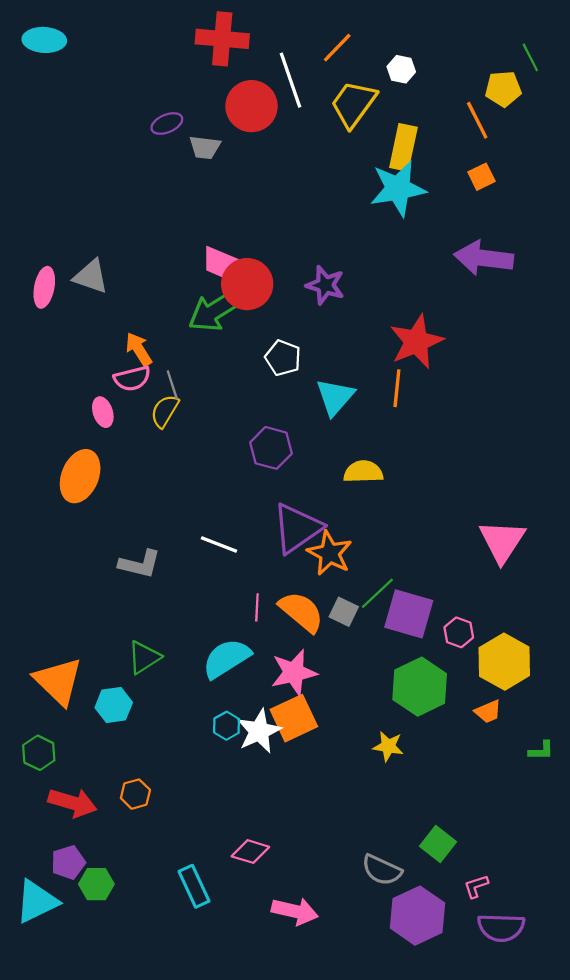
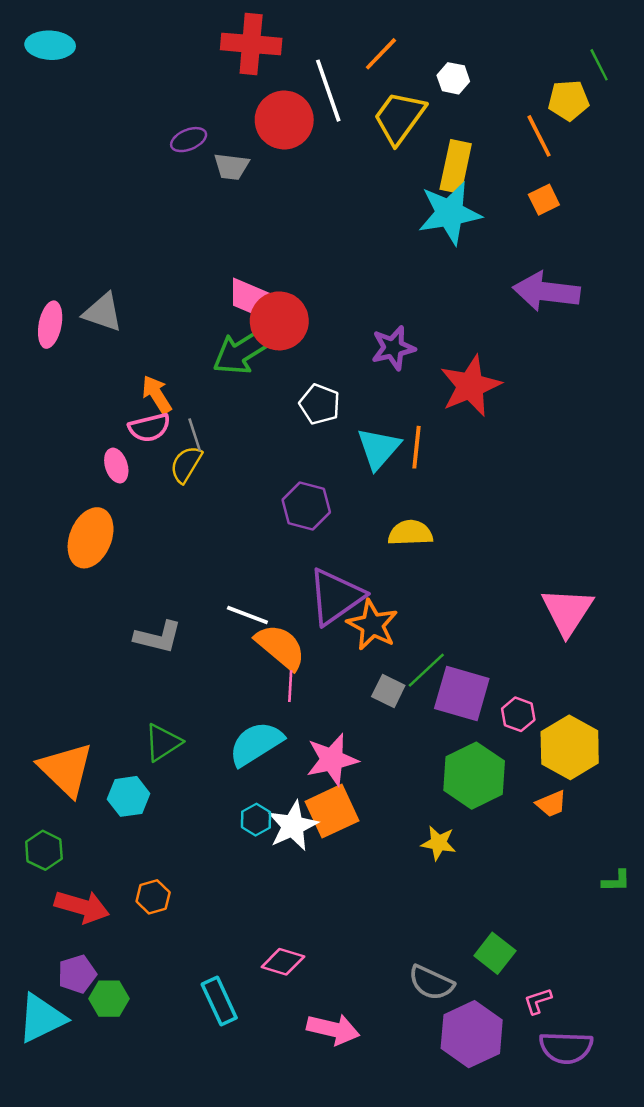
purple star: (325, 285) -> (393, 348), moved, turned -30
orange line: (397, 388) -> (417, 447), moved
orange semicircle: (301, 612) -> (280, 647), moved
green L-shape: (541, 751) -> (616, 881), moved

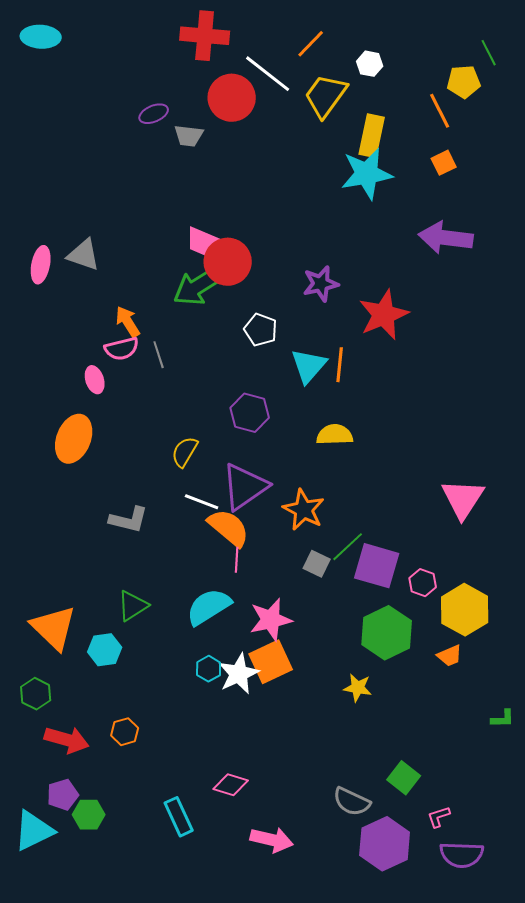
white line: (328, 91) -> (268, 74), turned -33
yellow semicircle: (186, 464) -> (185, 452), moved
purple triangle: (336, 597) -> (245, 487), moved

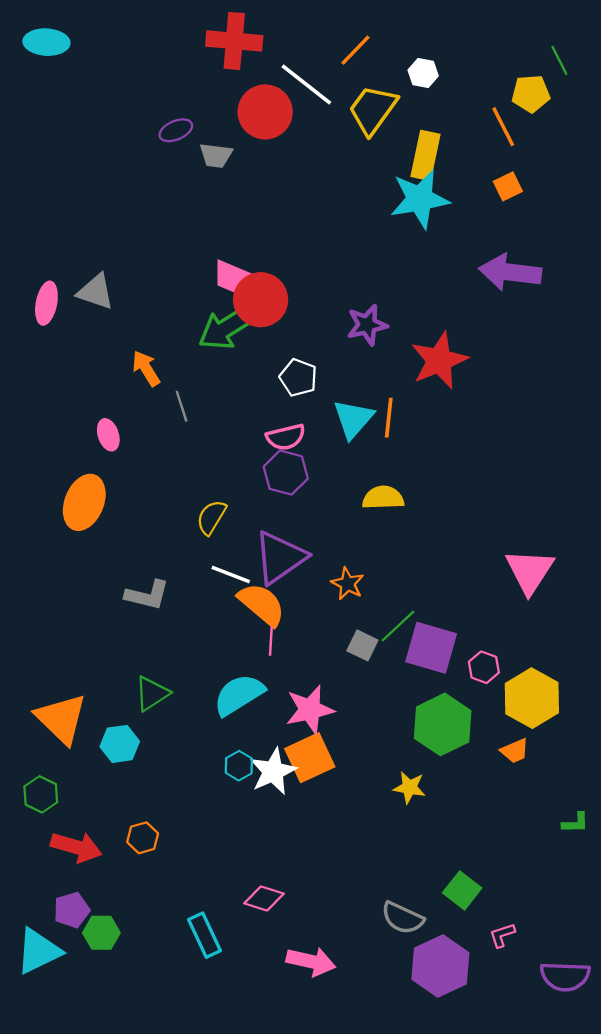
pink semicircle: (122, 349) -> (286, 437), moved
orange star: (304, 510) -> (348, 584), size x0.7
purple semicircle: (462, 855) -> (565, 976), moved

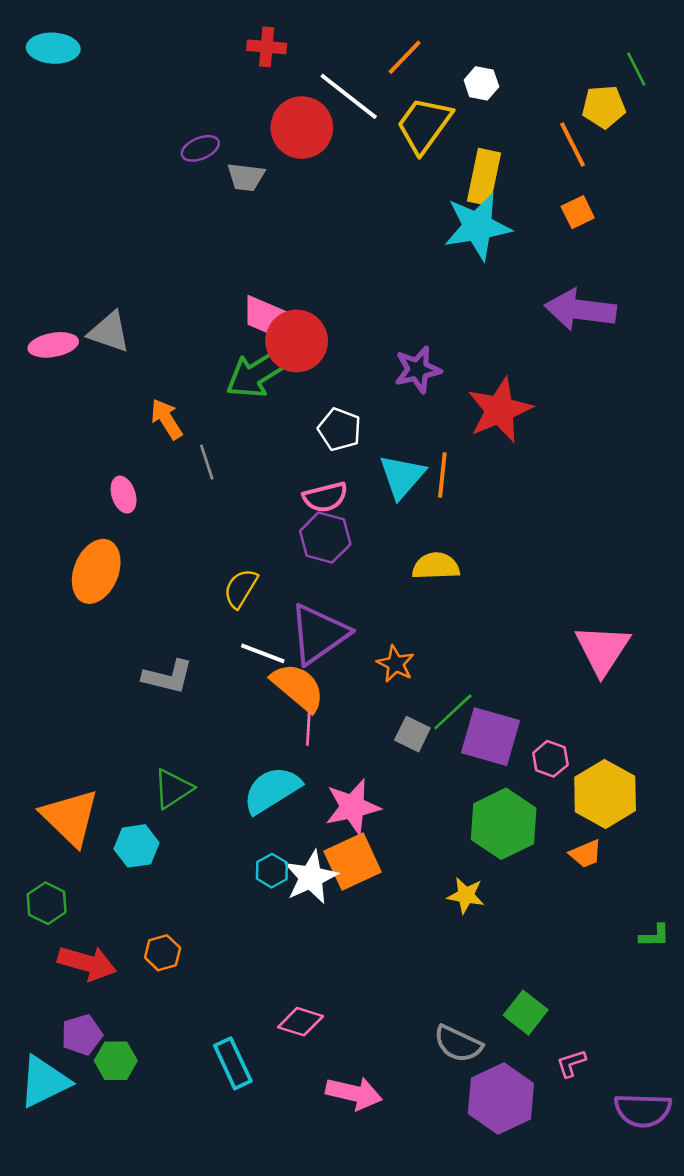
red cross: (234, 41) -> (267, 47), size x0.6
pink ellipse: (46, 303) -> (53, 345), turned 69

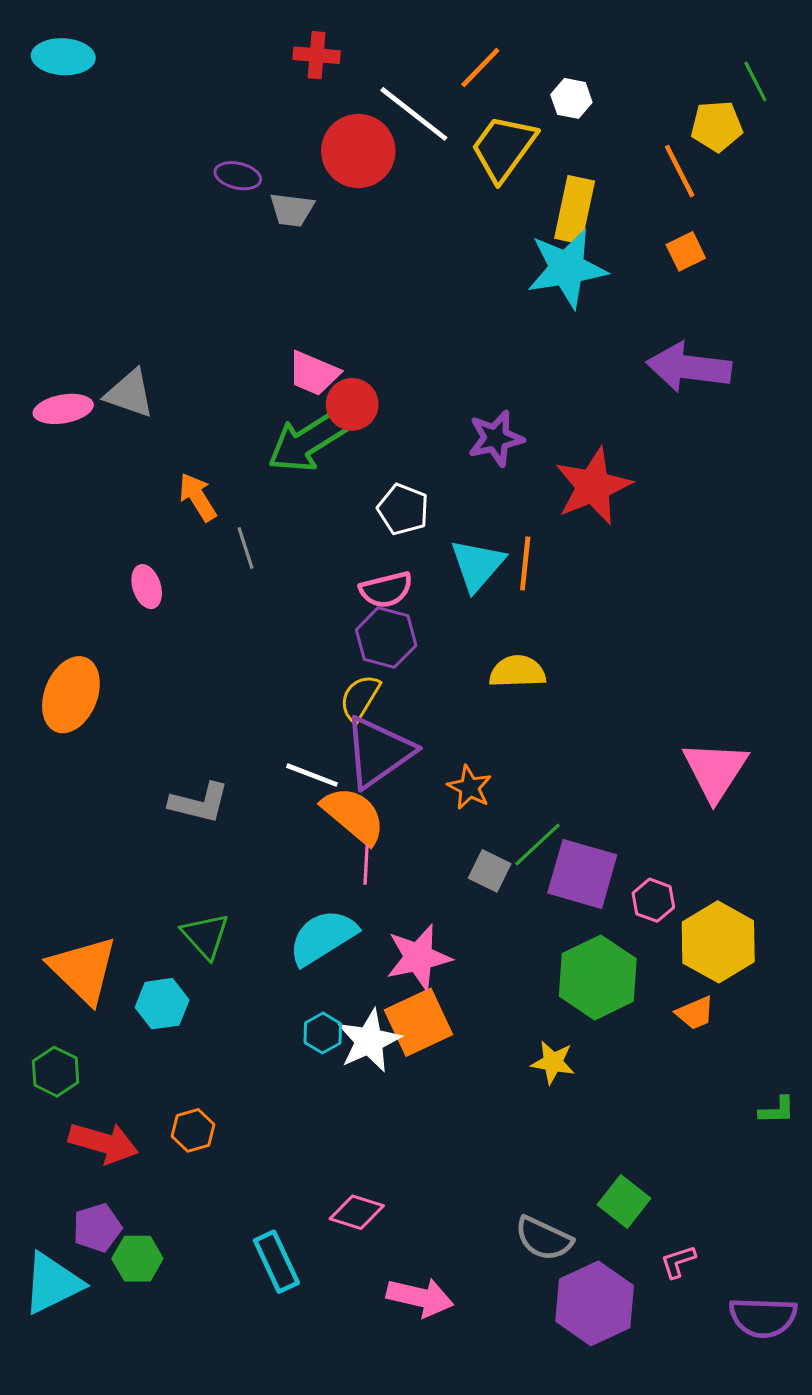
purple ellipse: (200, 148) -> (238, 176), turned 36
red circle: (297, 341) -> (352, 404), size x0.7
orange ellipse: (96, 571) -> (71, 695), moved
yellow semicircle: (241, 588) -> (360, 698), moved
green triangle: (173, 789) -> (205, 936), turned -39

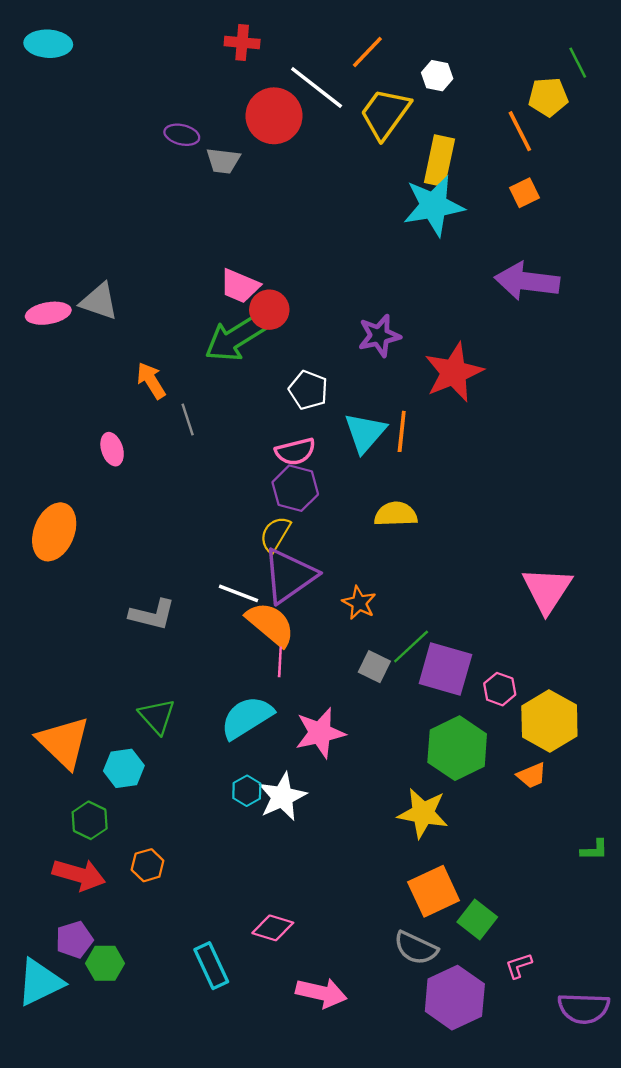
orange square: (419, 1022) -> (434, 891), moved
yellow star: (553, 1062) -> (423, 813), size x1.5
green hexagon: (56, 1072) -> (90, 820), moved

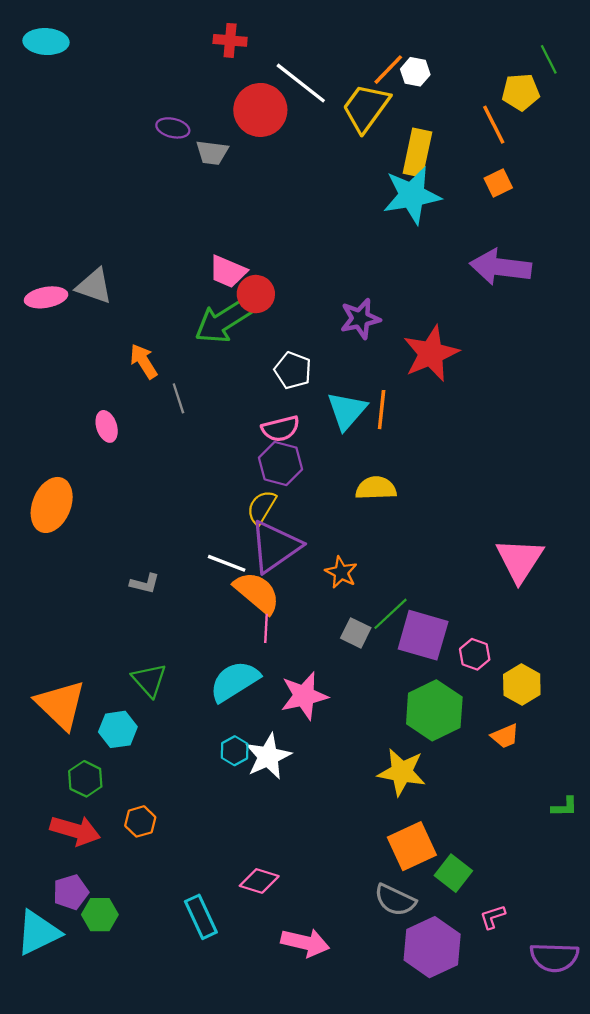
orange line: (367, 52) -> (388, 70), moved
gray L-shape: (152, 615) -> (145, 584), size x0.7
yellow hexagon: (549, 721) -> (522, 685), size x0.7

